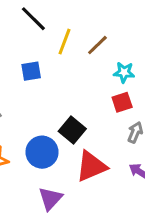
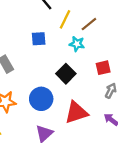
cyan star: (124, 72) -> (77, 44), moved
black square: (72, 130) -> (66, 74), moved

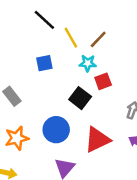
yellow line: (65, 19) -> (71, 38), turned -48
red square: (103, 68) -> (103, 81), moved

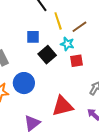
black square: (80, 98) -> (47, 55), moved
blue circle: (56, 130) -> (24, 83), moved

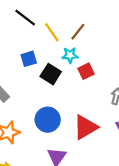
blue circle: (24, 83) -> (48, 120), moved

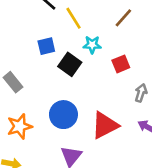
brown line: (78, 32) -> (123, 18), moved
red square: (86, 71) -> (121, 64), moved

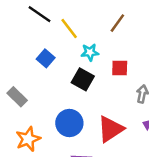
blue square: (46, 46) -> (46, 58), turned -30
black square: (70, 64) -> (83, 79), moved
red square: (121, 64) -> (120, 68), turned 30

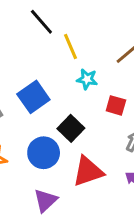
blue square: (46, 58) -> (33, 97), moved, size x1.5
black square: (83, 79) -> (71, 128), moved

